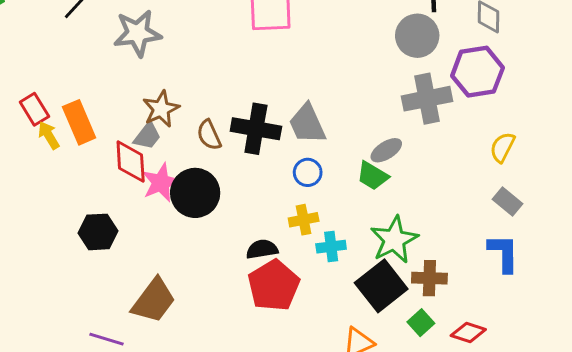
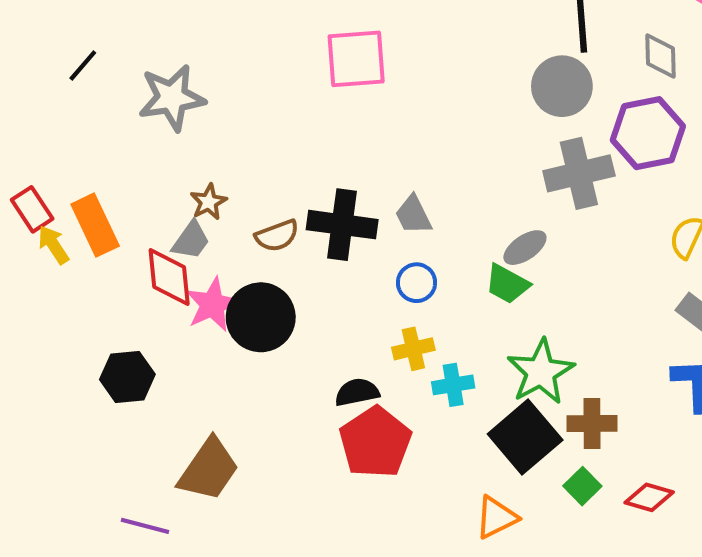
brown star: (161, 109) -> (209, 202), size x0.7
gray trapezoid: (307, 124) -> (413, 215), size x0.7
brown semicircle: (209, 135) -> (277, 236), turned -84

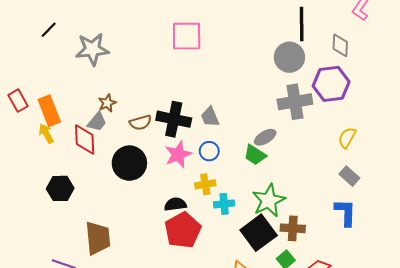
yellow arrow: (53, 245) -> (46, 134), moved
pink star: (212, 305) -> (178, 154), moved
brown trapezoid: (209, 470) -> (98, 238), turned -44

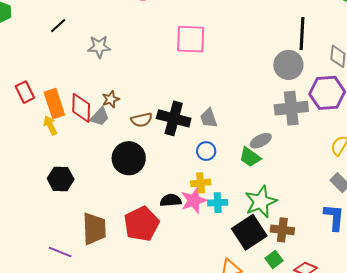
gray star: (92, 49) -> (99, 47), size x0.7
red diamond: (85, 140) -> (81, 108), moved
pink star: (178, 154) -> (194, 200), moved
red pentagon: (183, 230) -> (142, 224), moved

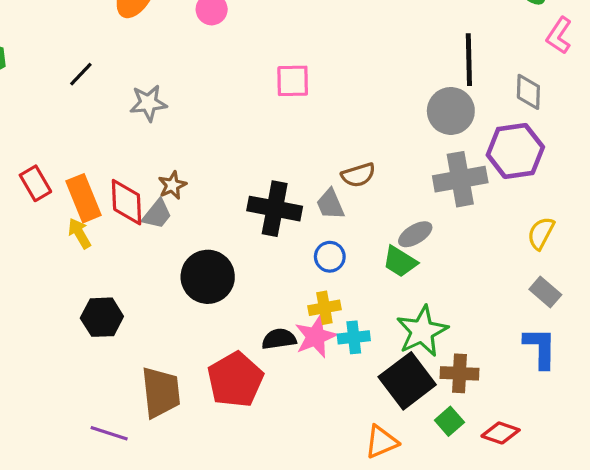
pink square: (191, 39) -> (293, 81), size x0.7
brown semicircle: (142, 120) -> (358, 175), moved

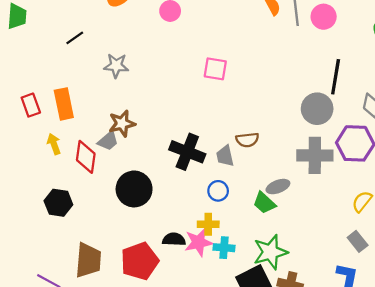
brown star: (172, 185) -> (122, 123), size x1.4
orange rectangle: (84, 198) -> (64, 104), moved
red diamond: (127, 202) -> (86, 157), moved

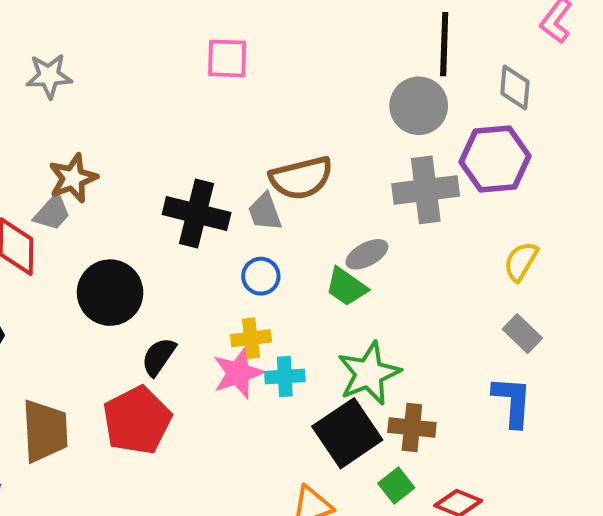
brown semicircle: (247, 140) -> (301, 178), size x1.5
black semicircle: (174, 239) -> (159, 357), moved, turned -50

